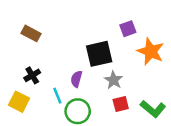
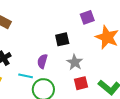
black square: (99, 54) -> (62, 39), size x0.6
cyan line: (57, 96) -> (26, 76), turned -56

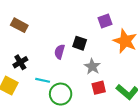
black square: (62, 39) -> (80, 43), turned 32
purple semicircle: (42, 61) -> (60, 52), moved

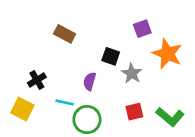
brown rectangle: (19, 25) -> (65, 34), moved
purple semicircle: (60, 52) -> (90, 81), moved
gray star: (92, 66) -> (132, 73), moved

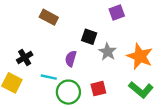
orange star: (167, 54) -> (140, 56), moved
red square: (134, 112) -> (98, 89), moved

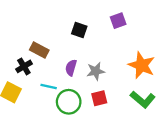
brown rectangle: (49, 17) -> (39, 50), moved
black square: (89, 37) -> (79, 30), moved
gray star: (108, 52) -> (96, 71), moved, turned 30

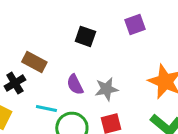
purple semicircle: (71, 68) -> (75, 85), turned -42

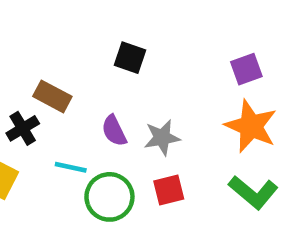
purple square: (135, 24) -> (246, 69), moved

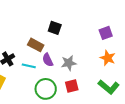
brown rectangle: (52, 96) -> (36, 45), moved
orange star: (251, 126) -> (108, 58), size x0.7
cyan line: (71, 167) -> (29, 66), moved

